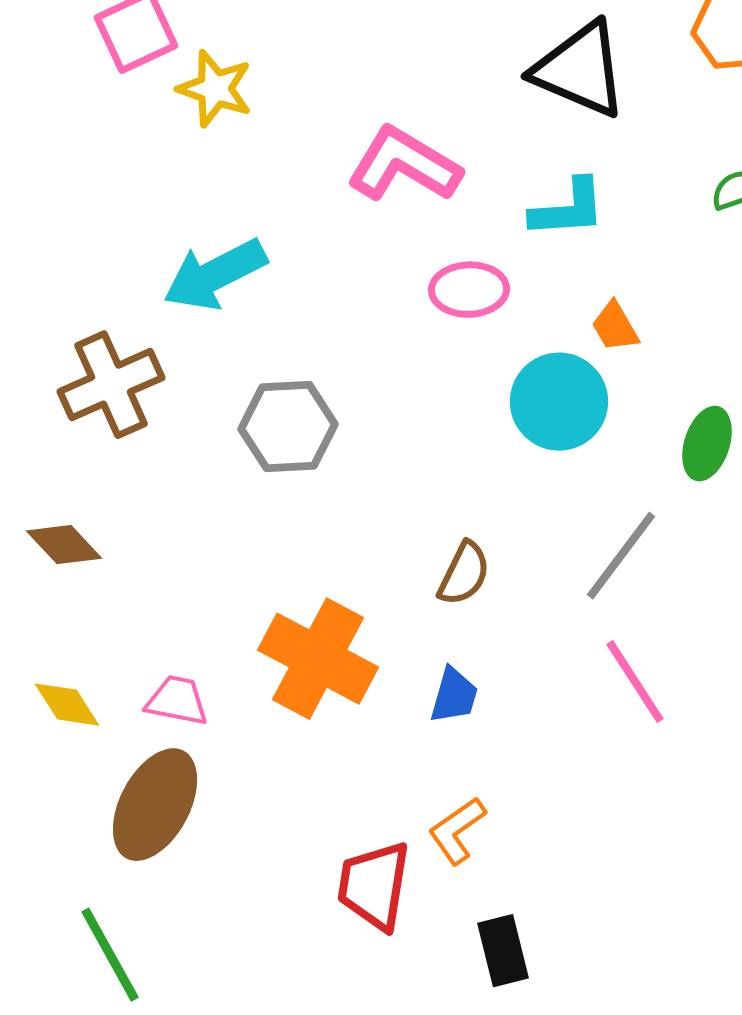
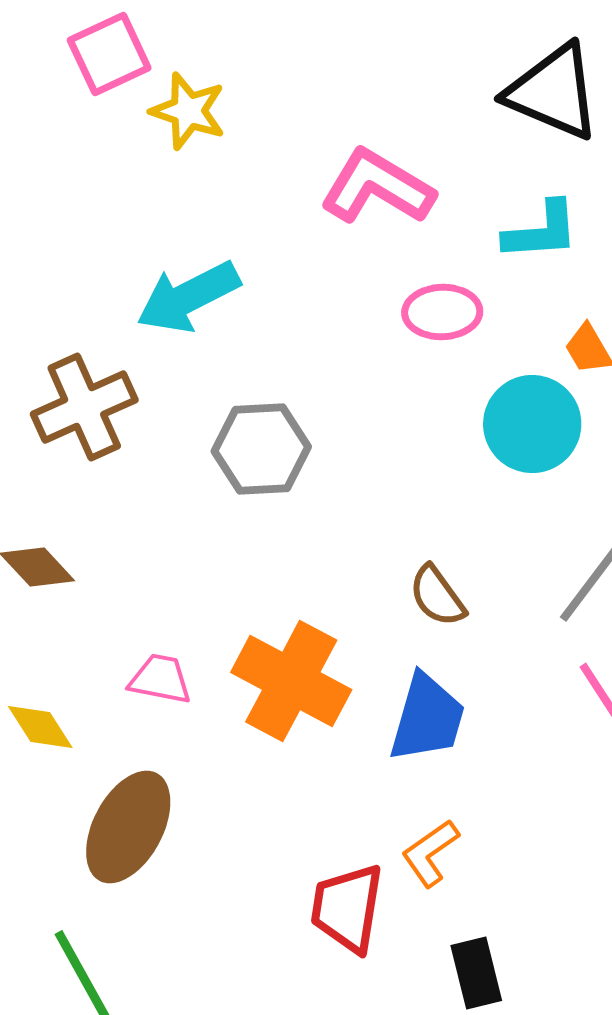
brown semicircle: (464, 574) -> (437, 596), turned 118
blue trapezoid: (454, 696) -> (427, 718), size x1.6
pink trapezoid: (177, 701) -> (160, 679), moved

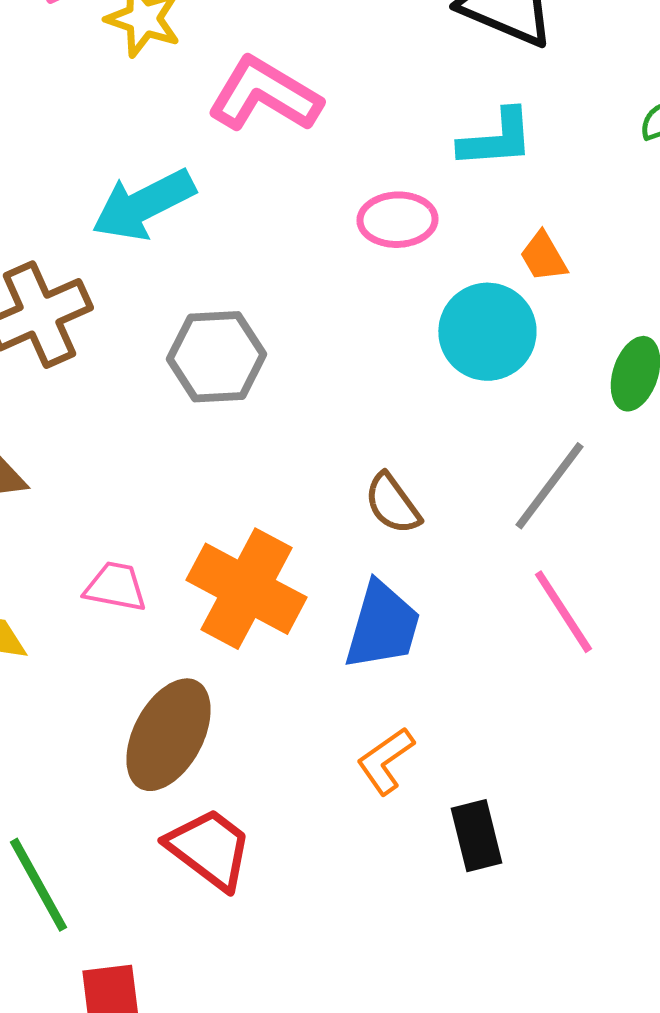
pink L-shape: (377, 187) -> (264, 95), moved
brown ellipse: (128, 827) -> (168, 735), moved
red trapezoid: (347, 908) -> (209, 849), moved, turned 118
black rectangle: (476, 973) -> (476, 836), moved

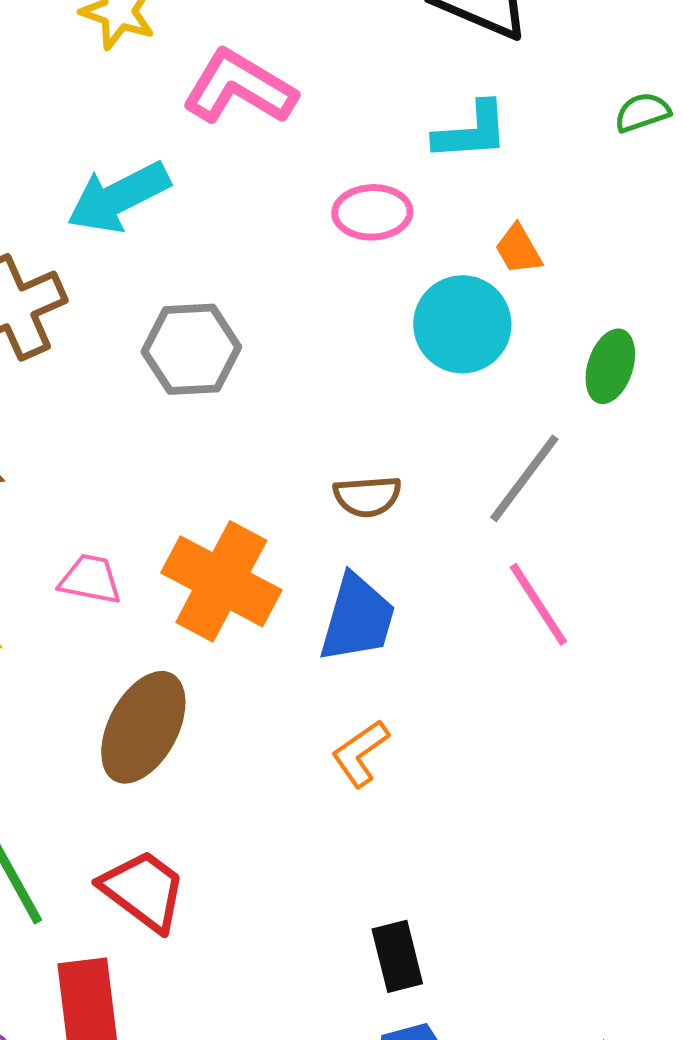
brown semicircle: (392, 504) -> (367, 496), turned -58
black rectangle: (476, 836) -> (397, 956), moved
red trapezoid: (209, 849) -> (143, 890), moved

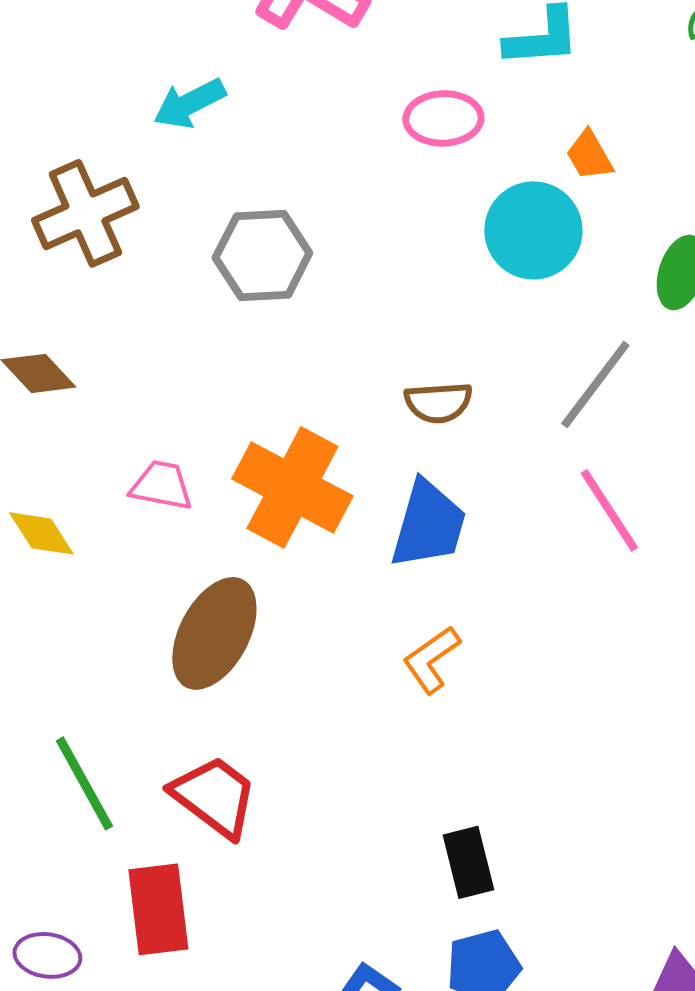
cyan arrow: (118, 197) -> (189, 103), size x0.7

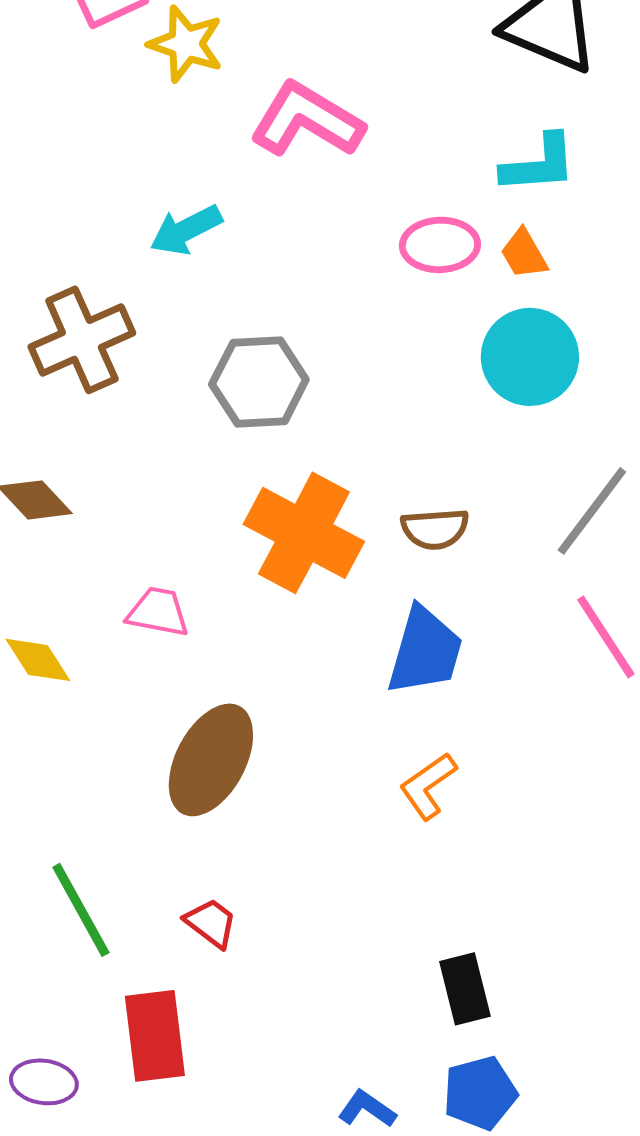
orange trapezoid: (589, 155) -> (524, 254), moved
orange cross: (292, 487) -> (304, 533), moved
red trapezoid: (214, 796) -> (211, 923), size x0.6

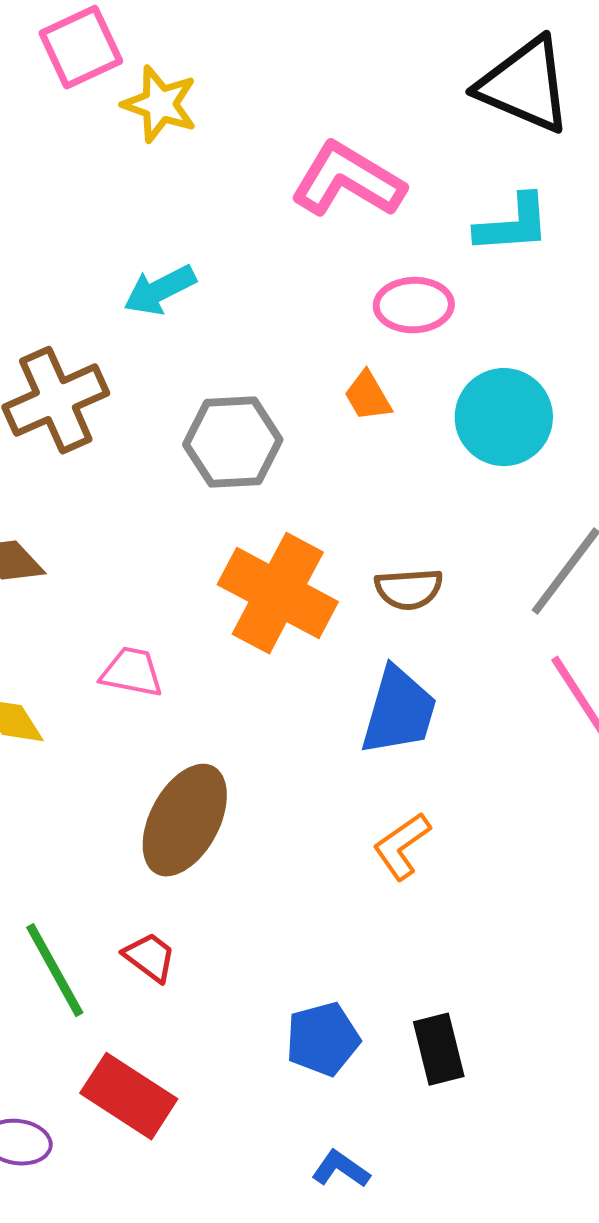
pink L-shape: (307, 120) -> (348, 180), moved
orange trapezoid: (524, 254) -> (368, 396), moved
red trapezoid: (211, 923) -> (150, 957), moved
red rectangle: (155, 1036) -> (129, 1096), turned -50
blue pentagon: (480, 1093) -> (323, 1039), moved

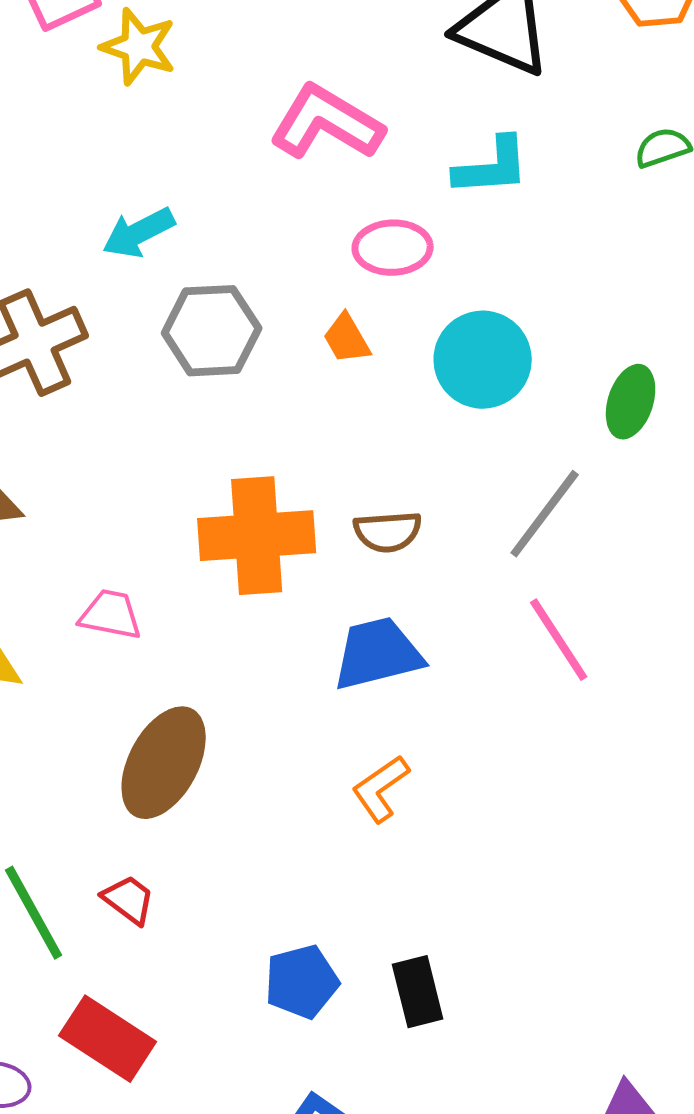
gray hexagon: (233, 442) -> (212, 331), moved
orange cross: (278, 593) -> (257, 536), turned -32
blue trapezoid: (399, 711) -> (378, 654), turned -120

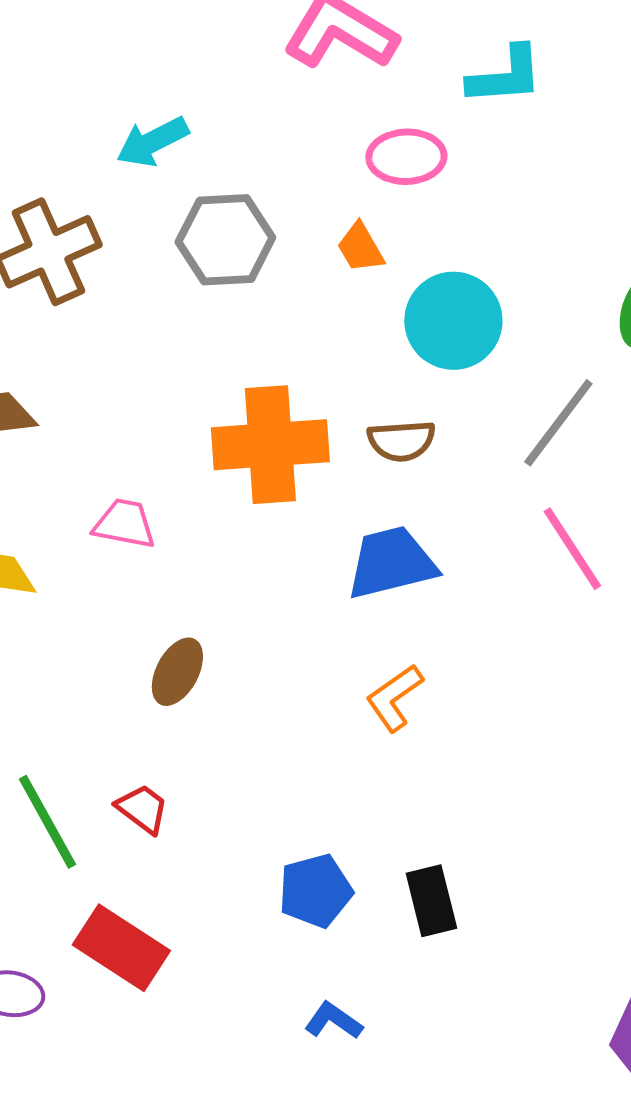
cyan circle: (483, 360) -> (453, 321), moved
brown ellipse: (164, 763) -> (177, 672), size x0.6

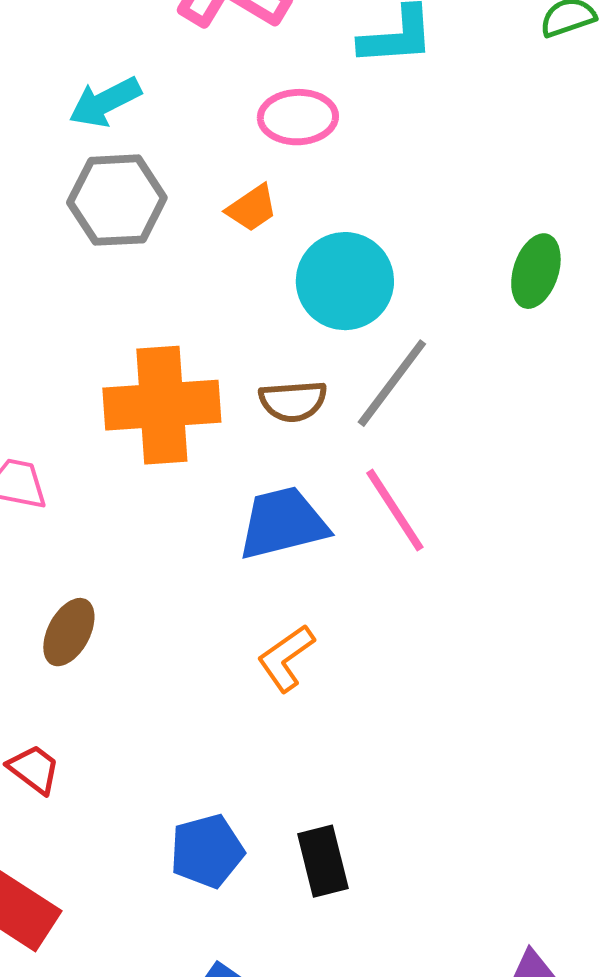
cyan arrow: (152, 142) -> (105, 102), moved
orange trapezoid: (360, 248) -> (252, 208), turned -94
gray line: (558, 423) -> (392, 383), moved
pink line: (572, 549) -> (395, 510), moved

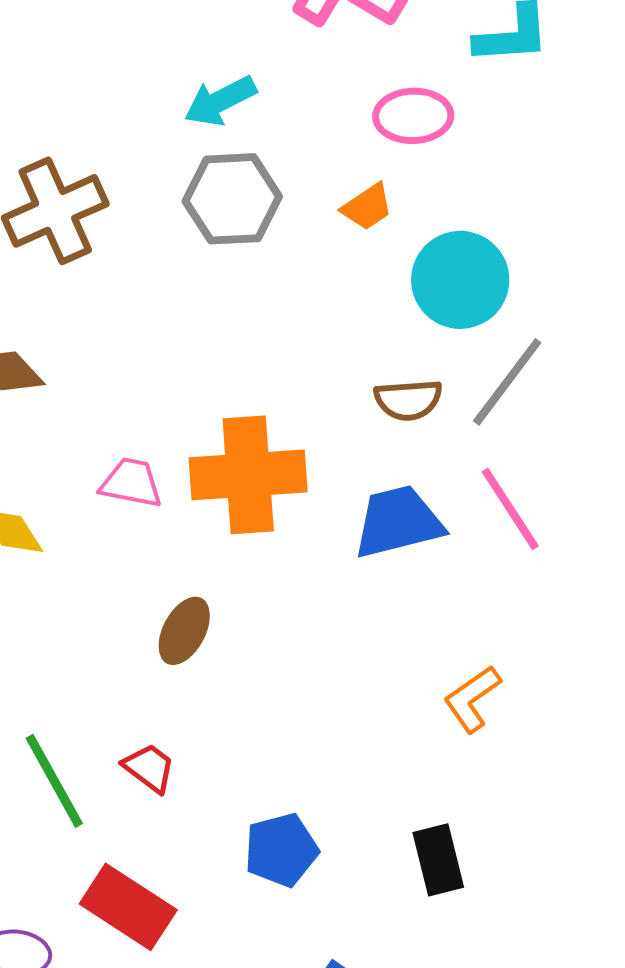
orange cross: (162, 405) -> (248, 475), moved
orange L-shape: (286, 658) -> (472, 699), moved
blue pentagon: (207, 851) -> (281, 850), moved

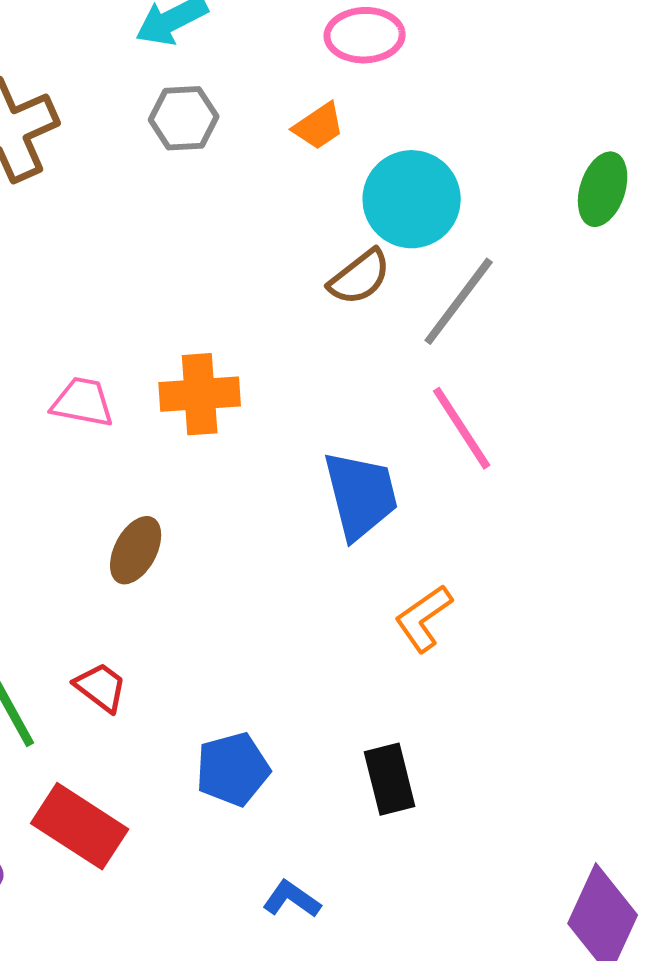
gray hexagon: (232, 199) -> (184, 118), size x0.7
brown semicircle: (408, 400) -> (360, 277), moved, turned -34
orange cross: (248, 475) -> (200, 394), size x0.7
blue trapezoid: (398, 522) -> (361, 495), moved, turned 90

